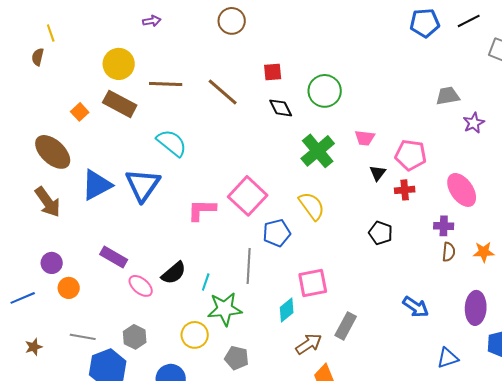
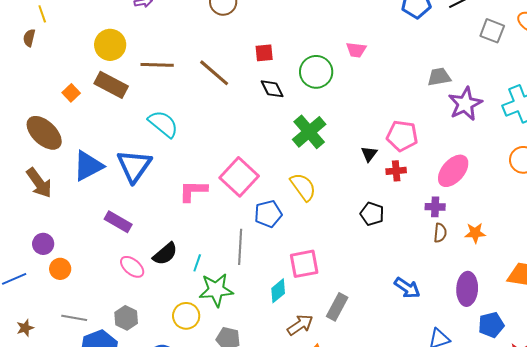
purple star: (474, 123) -> (465, 104), size x1.6
pink trapezoid: (365, 138) -> (356, 50), moved
pink ellipse: (462, 190) -> (453, 171), turned 76
purple rectangle: (114, 257) -> (118, 222), moved

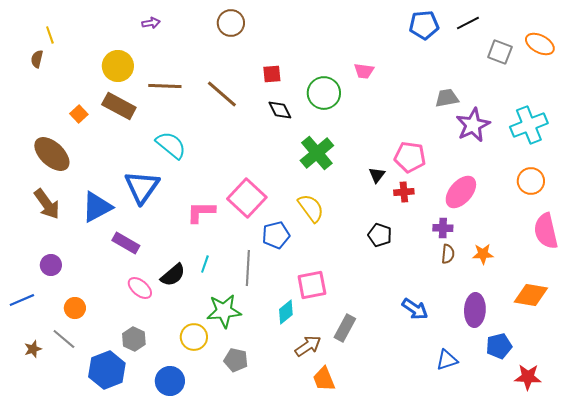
blue triangle: (88, 166) -> (97, 207), moved
cyan line: (197, 263) -> (205, 264), moved
orange circle: (60, 269) -> (75, 308), moved
gray line: (74, 318) -> (64, 339), moved, turned 30

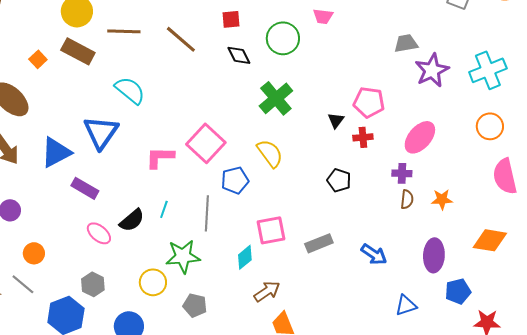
gray rectangle: (345, 328) -> (319, 243), moved, turned 40

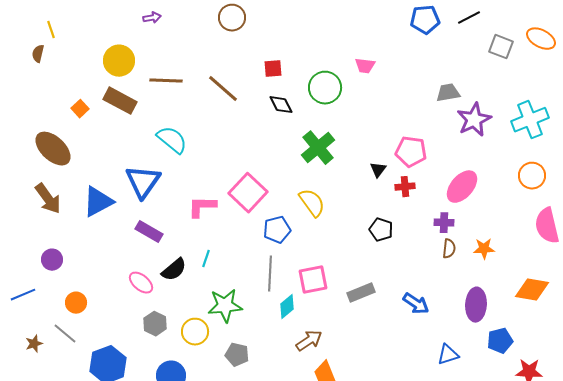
purple rectangle: (85, 188) -> (149, 232), moved
gray line: (207, 213) -> (270, 274), moved
gray hexagon: (93, 284) -> (155, 324), moved

